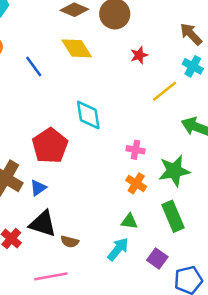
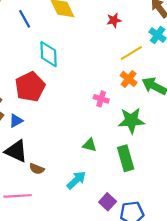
cyan diamond: (88, 115) -> (49, 54), moved
orange cross: (136, 183) -> (129, 79), moved
green triangle: (129, 221) -> (89, 145), moved
purple square: (157, 259) -> (108, 202), moved

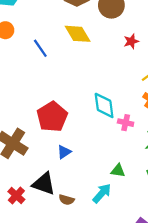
cyan diamond: (49, 54) -> (104, 105), moved
blue triangle: (16, 121) -> (64, 152), moved
cyan arrow: (76, 180) -> (102, 193), moved

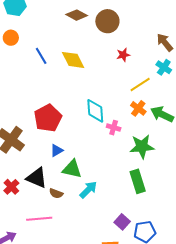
yellow diamond: (78, 34) -> (73, 60), moved
green triangle: (118, 171) -> (72, 169), moved, size x1.5

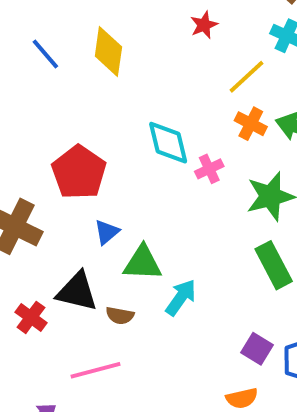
yellow diamond: (73, 60) -> (108, 52), turned 45
pink cross: (114, 128) -> (209, 169), turned -32

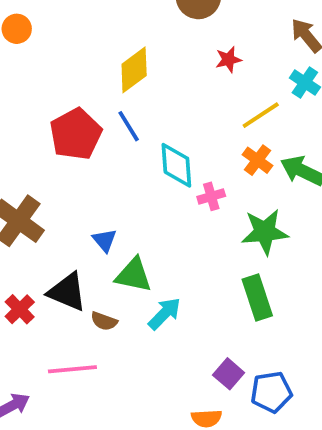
yellow diamond: (108, 52) -> (134, 70), turned 36
blue line: (45, 54) -> (129, 126), moved
red pentagon: (79, 172) -> (76, 134), moved
blue triangle: (107, 232) -> (105, 240), turned -40

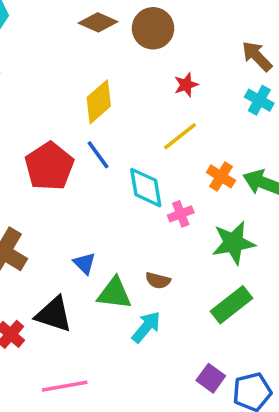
yellow line: (261, 115) -> (180, 136), moved
green rectangle: (257, 298) -> (232, 305), turned 75
brown semicircle: (104, 321) -> (158, 280), moved

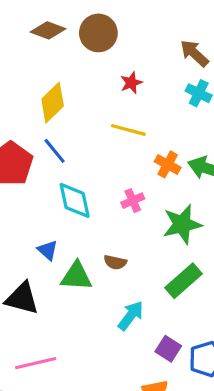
yellow line: (180, 136) -> (128, 130), turned 56
cyan diamond: (146, 188) -> (75, 200), moved
cyan arrow: (146, 327) -> (131, 316), moved

